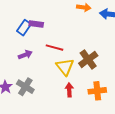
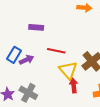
blue rectangle: (24, 28) -> (14, 55), moved
red arrow: (69, 90) -> (74, 86), moved

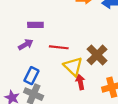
blue rectangle: (14, 55) -> (31, 76), moved
purple arrow: (26, 60) -> (26, 45), moved

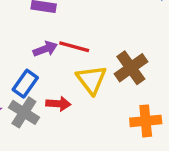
purple arrow: (26, 45) -> (45, 49), moved
red arrow: (80, 82) -> (58, 104), moved, turned 96

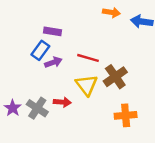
red line: (74, 47) -> (88, 58), moved
blue rectangle: (25, 84) -> (40, 50), moved

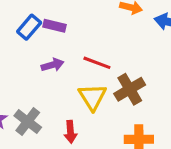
blue rectangle: (40, 50) -> (29, 27), moved
red arrow: (62, 102) -> (70, 132), moved, turned 77

